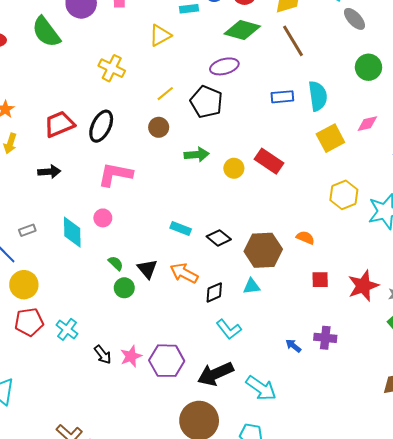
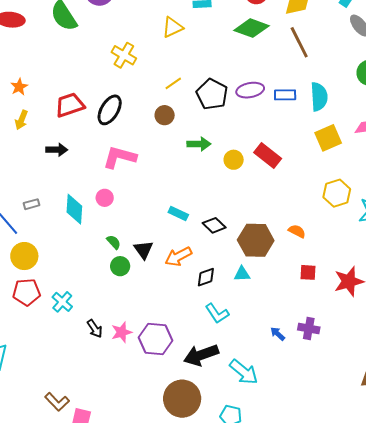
purple ellipse: (224, 66) -> (250, 90), moved
orange arrow: (184, 273) -> (178, 257), turned -60

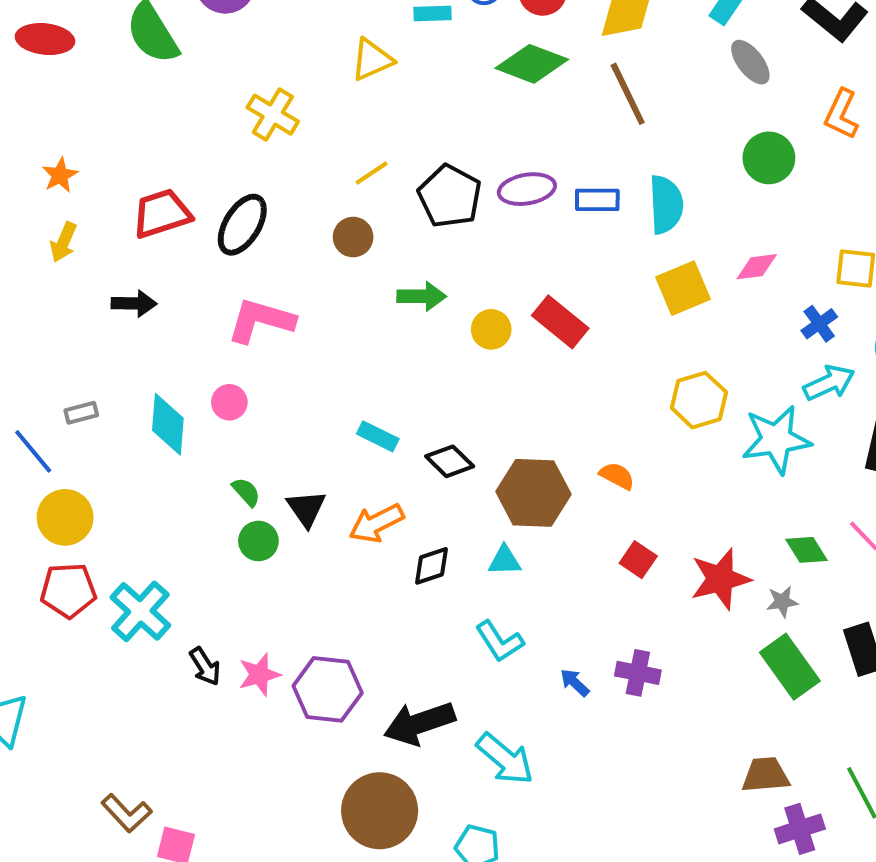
red square: (308, 272) -> (638, 560), turned 30
cyan cross: (62, 302) -> (140, 611), size x1.4
cyan L-shape: (217, 313) -> (499, 641), moved

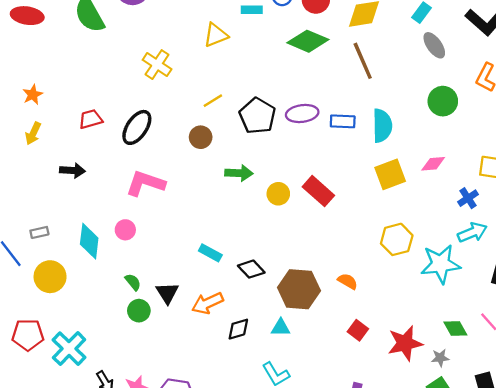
red trapezoid: (162, 213) -> (91, 119), size x0.7
yellow circle: (65, 517) -> (50, 277), moved

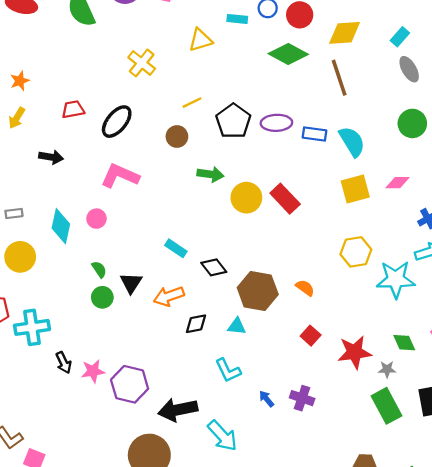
cyan semicircle: (382, 126) -> (352, 142), turned -36
yellow circle: (278, 194) -> (246, 198), size x1.4
cyan cross: (69, 349) -> (32, 327), turned 32

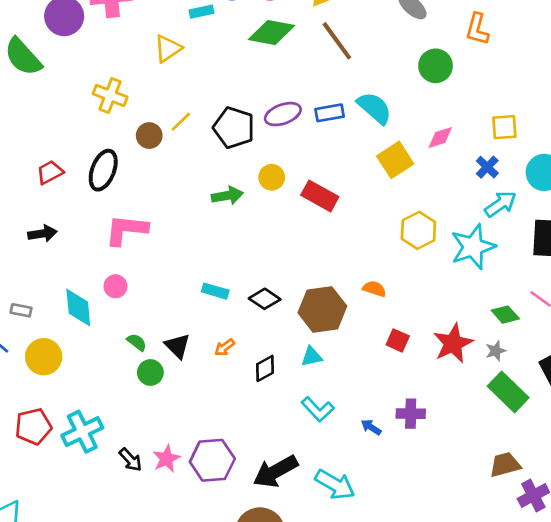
brown circle: (177, 136) -> (149, 136), moved
yellow circle: (246, 198) -> (272, 177), moved, size x0.7
gray rectangle: (14, 213) -> (21, 310), turned 36
orange arrow: (169, 296) -> (225, 347), size x0.6

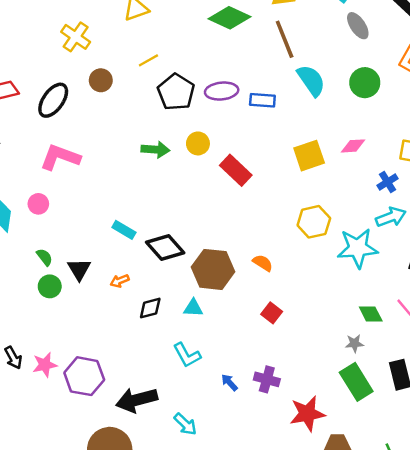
cyan semicircle: (374, 108) -> (311, 80), moved
yellow line: (181, 122) -> (148, 60), moved
black diamond: (265, 299) -> (165, 247), size x1.4
red star: (453, 343) -> (307, 414), moved
cyan arrow: (335, 485) -> (185, 424), size x0.7

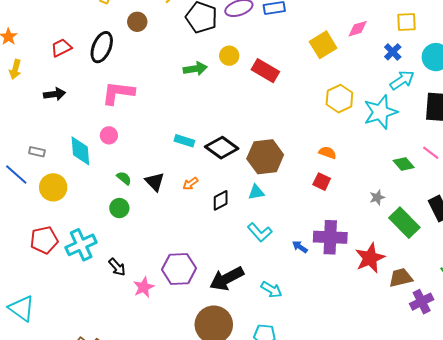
orange semicircle: (263, 263) -> (327, 153), moved
green circle: (50, 286) -> (119, 208), moved
gray star: (354, 343) -> (377, 197), moved
pink star: (45, 365) -> (144, 287), moved
purple cross: (267, 379) -> (330, 237), size x1.5

